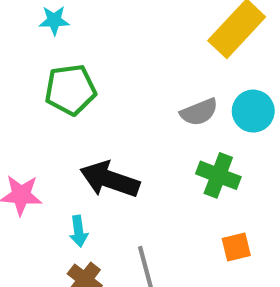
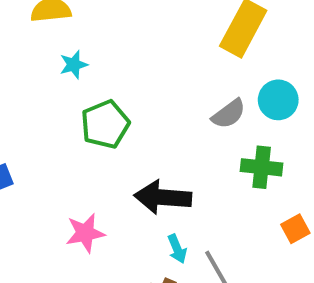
cyan arrow: (79, 231) -> (177, 249), moved

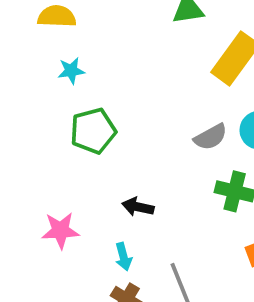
black arrow: (163, 197) -> (138, 207), size x0.6
cyan arrow: (177, 249) -> (123, 257), moved

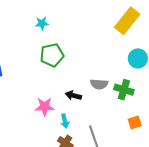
gray semicircle: (211, 137) -> (99, 84), moved, turned 30
pink star: (60, 230) -> (45, 107), moved

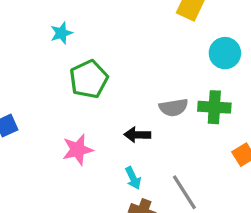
pink star: (45, 107) -> (78, 150), moved

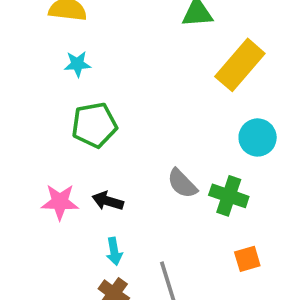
gray semicircle: (174, 107) -> (182, 184), turned 40
black arrow: (137, 135) -> (108, 201), moved

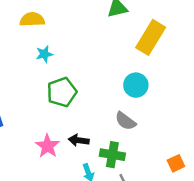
cyan circle: (258, 137) -> (136, 85), moved
green cross: (229, 196) -> (112, 155), moved
pink star: (60, 202) -> (47, 146), turned -30

